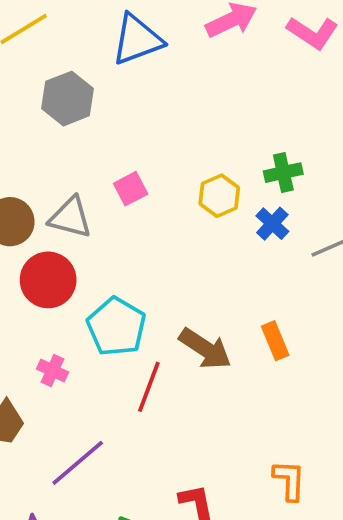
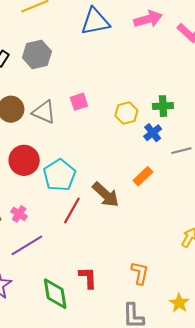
gray hexagon: (68, 99) -> (37, 55), moved
red circle: (48, 280) -> (24, 160), moved
orange rectangle: (275, 341) -> (143, 176), moved, turned 60
pink cross: (53, 371) -> (19, 214), moved

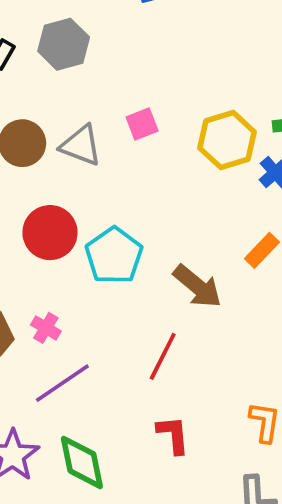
yellow hexagon: (126, 113) -> (227, 140), size x1.4
red line: (72, 210) -> (163, 356), moved
green diamond: (55, 294) -> (82, 462), moved

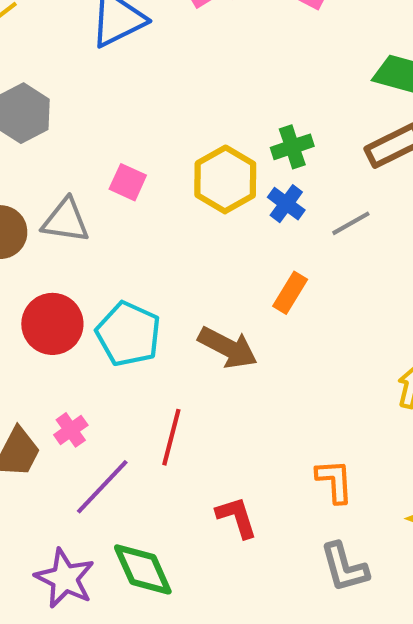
pink square: (142, 124) -> (128, 182), turned -32
pink cross: (46, 328) -> (71, 430), turned 36
red line: (163, 356) -> (171, 437), moved

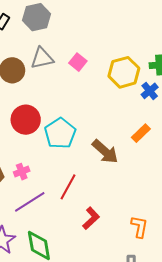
gray triangle: (66, 220) -> (42, 58), moved, turned -35
red L-shape: (237, 517) -> (91, 218), moved, turned 50

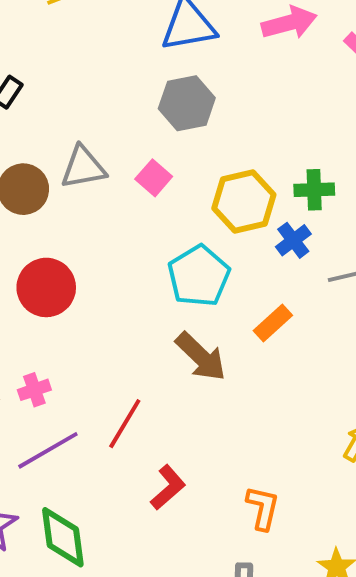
gray hexagon: (36, 17) -> (187, 103), moved
cyan pentagon: (60, 133) -> (199, 276), moved

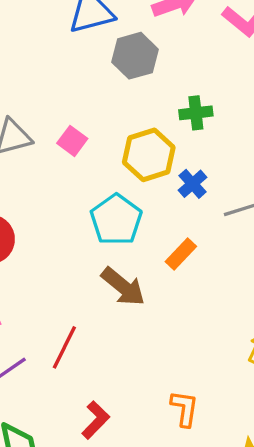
gray hexagon: (187, 103) -> (135, 56), moved
green cross: (314, 190) -> (196, 113), moved
red L-shape: (168, 487) -> (96, 420), moved

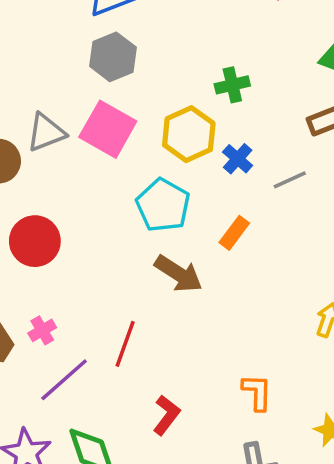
gray hexagon: (135, 56) -> (113, 57), moved
pink square: (72, 141) -> (108, 129), size x1.8

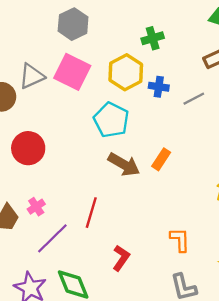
blue cross: (238, 159) -> (159, 87), turned -30
orange rectangle: (234, 233) -> (161, 159), moved

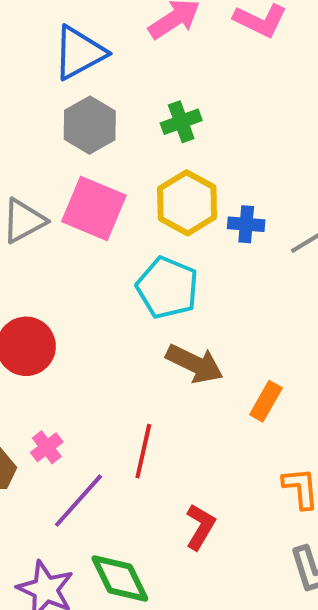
green cross: (153, 38) -> (181, 122), moved
orange rectangle: (161, 159) -> (266, 401), moved

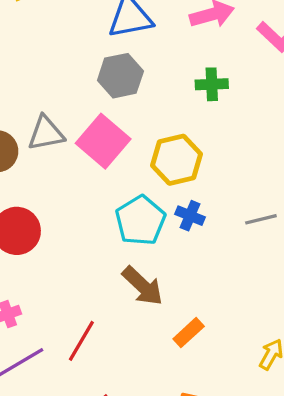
green cross: (181, 122) -> (212, 84), moved
blue cross: (246, 224) -> (190, 216), moved

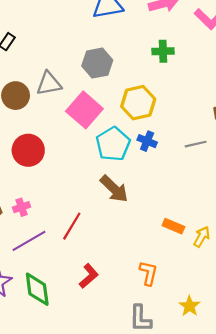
gray hexagon: (120, 76) -> (97, 63), moved
pink square: (103, 141) -> (84, 110), moved
orange rectangle: (189, 333) -> (173, 226), moved, turned 65

